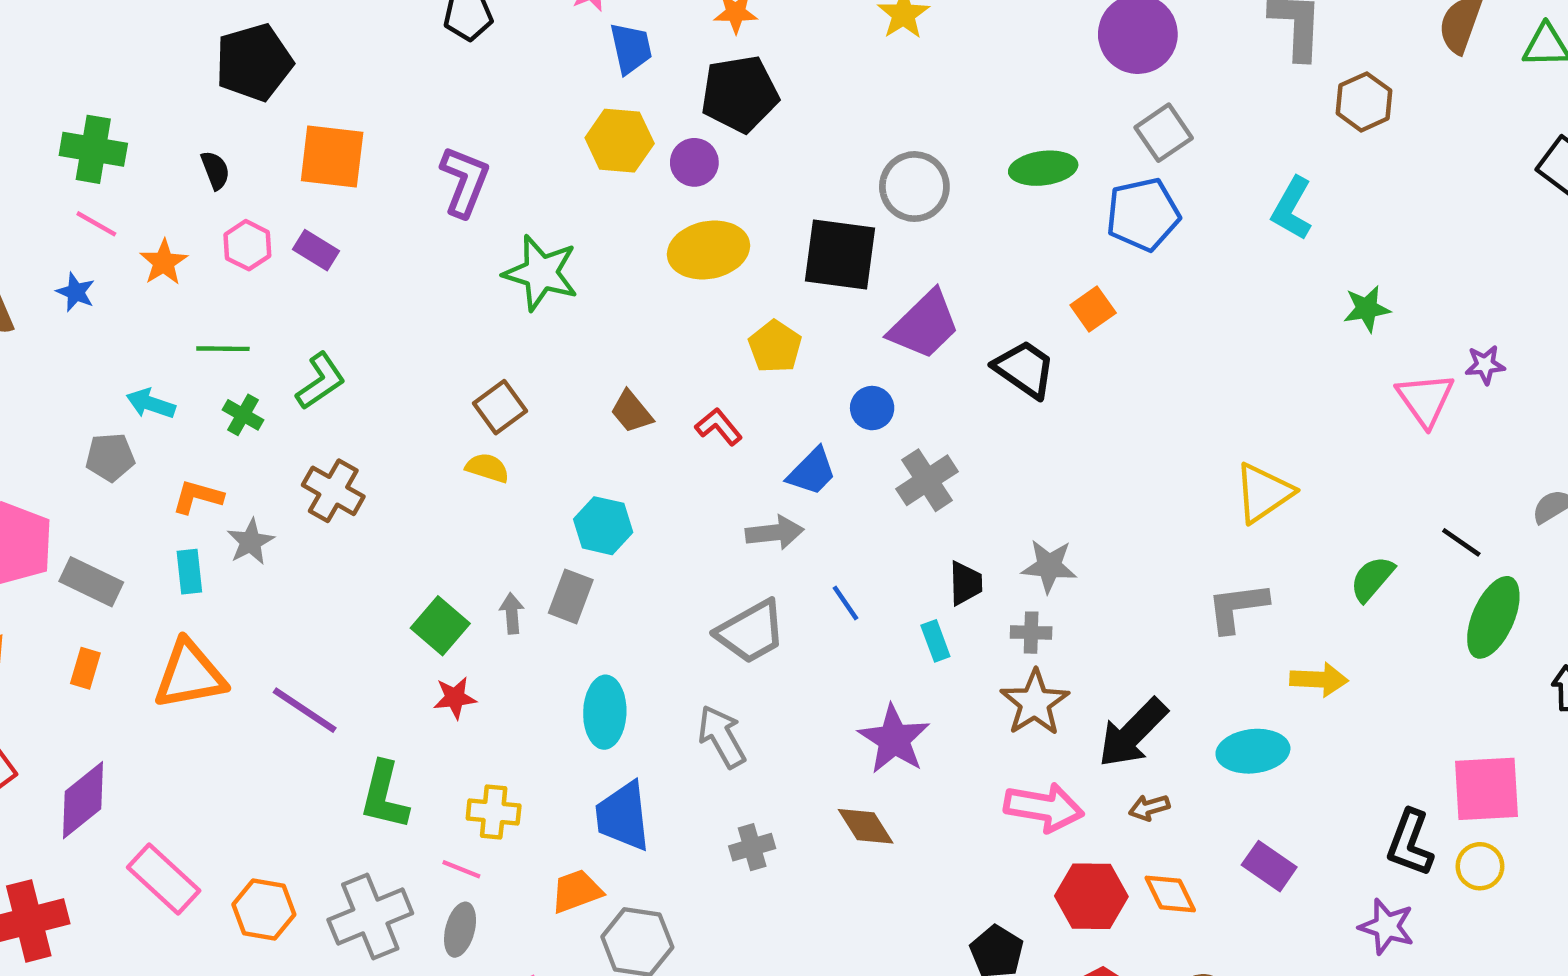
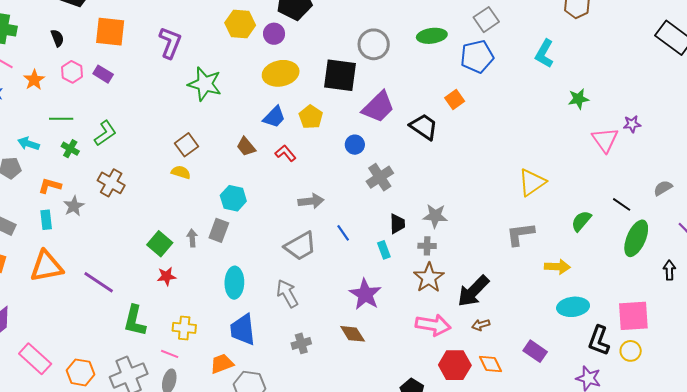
blue trapezoid: (812, 472) -> (274, 117), moved
cyan ellipse: (1253, 751) -> (573, 307), moved

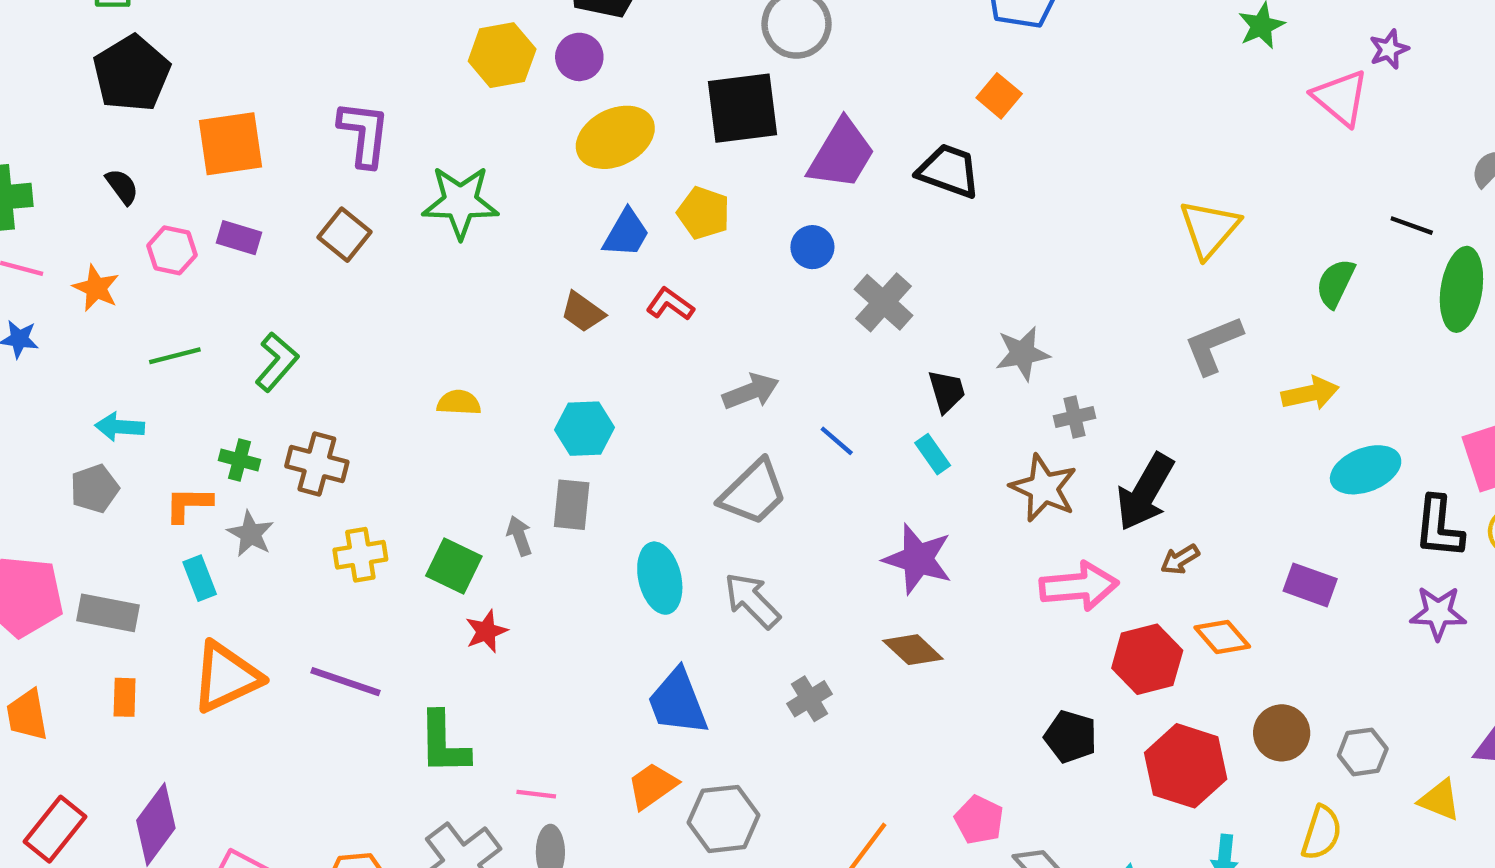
brown square: (186, 145) -> (344, 235), moved
green cross: (70, 149) -> (239, 460), moved
gray cross: (427, 246) -> (1075, 417), moved
cyan ellipse: (234, 283) -> (660, 578), moved
yellow cross: (184, 328) -> (360, 555), moved

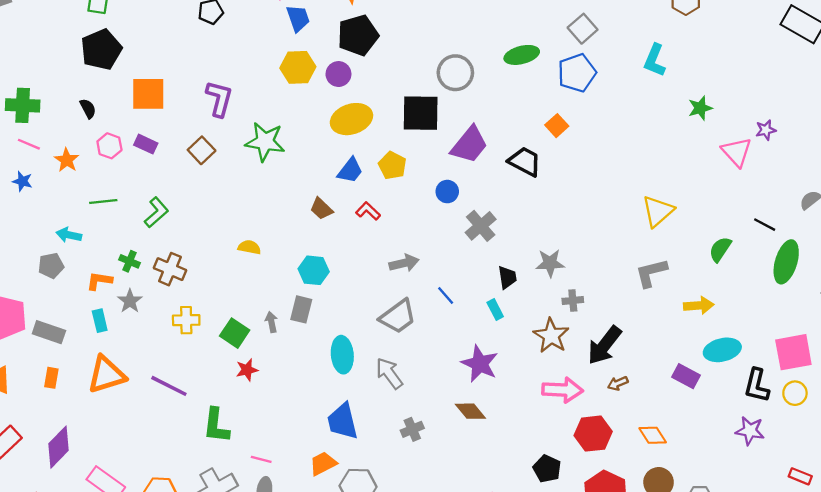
purple rectangle: (1310, 585) -> (686, 376), moved
orange diamond: (1222, 637) -> (653, 435), moved

